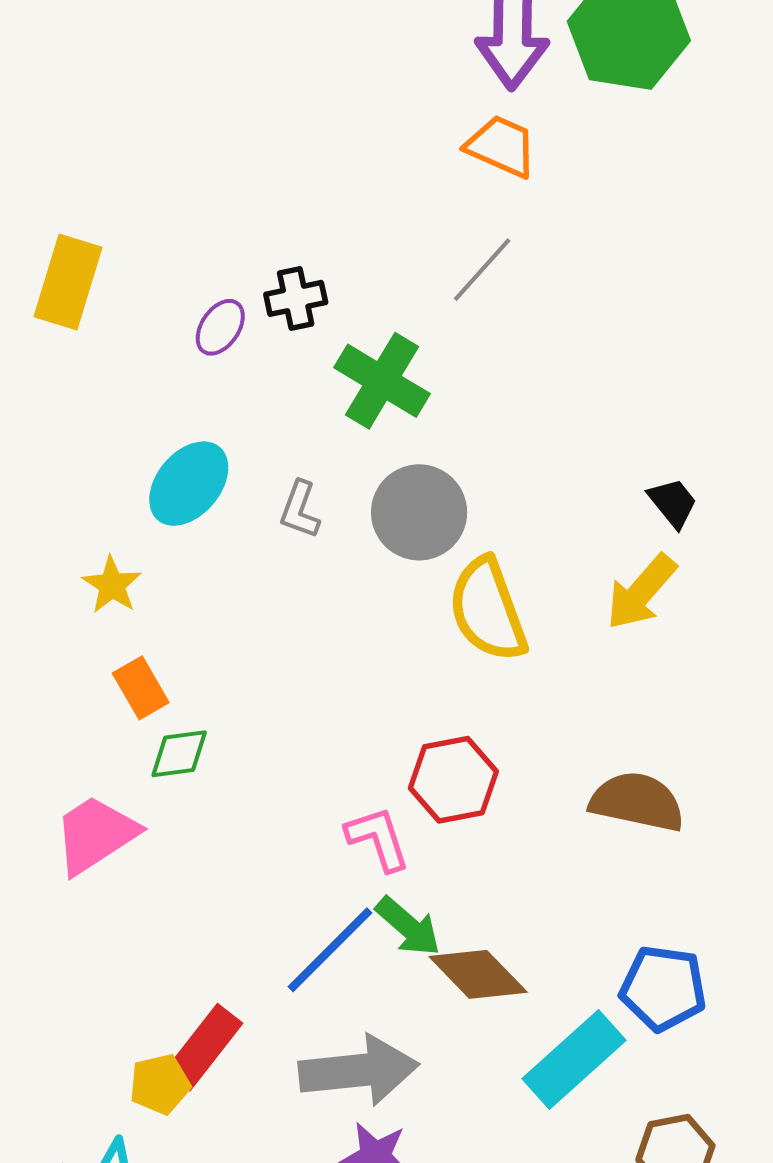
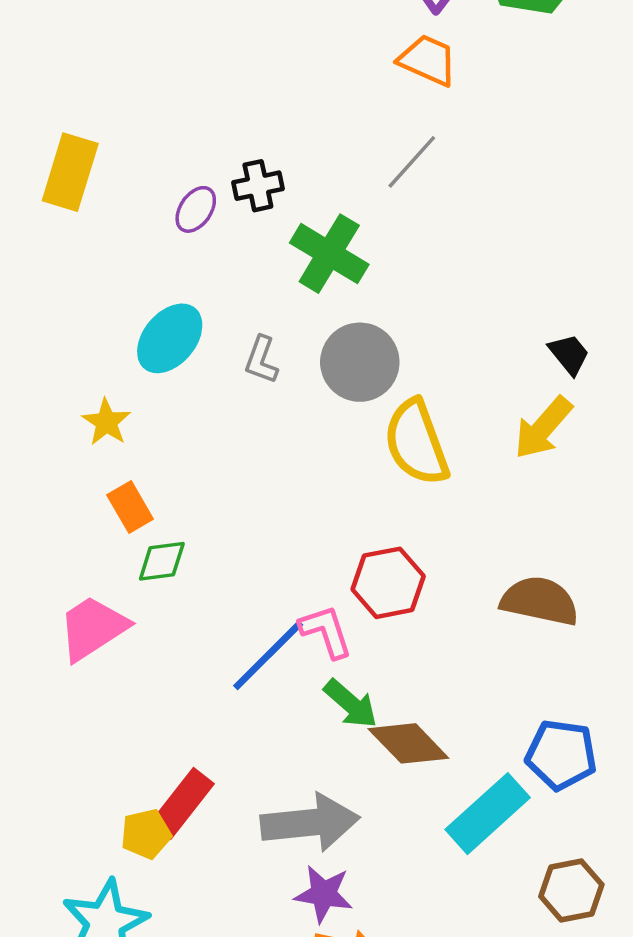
blue line: (330, 950) -> (268, 655), moved

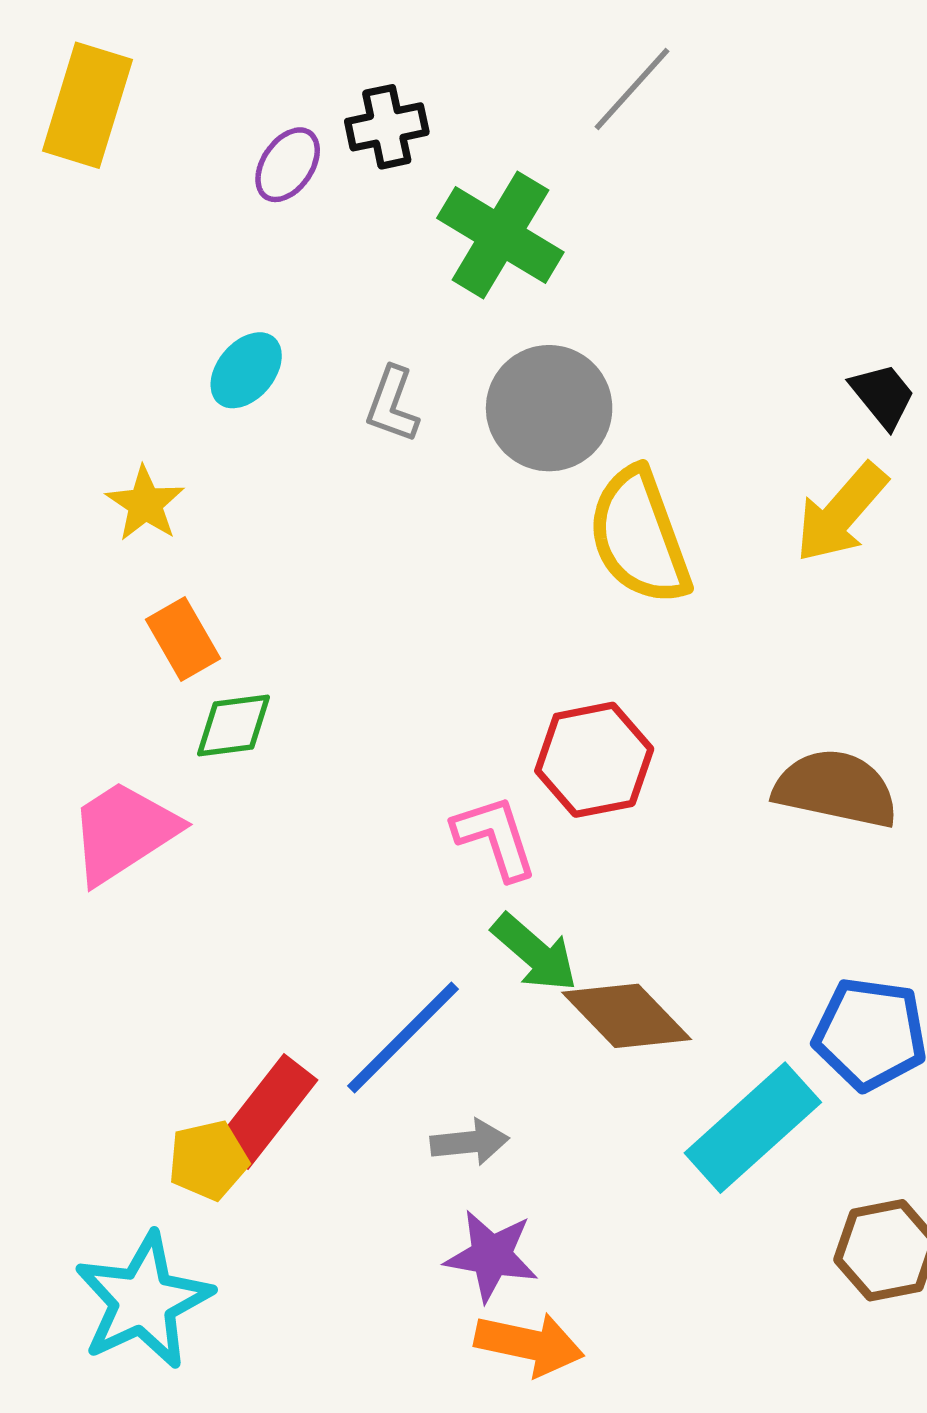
cyan ellipse: (170, 338) -> (246, 370), size x0.7
blue line: (268, 655) -> (403, 1038), moved
gray arrow: (310, 823) -> (470, 1142), size x0.5

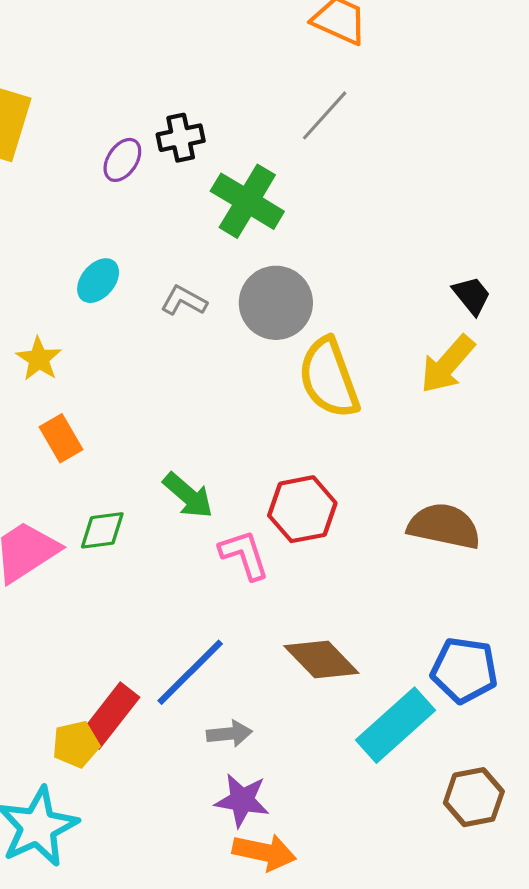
gray L-shape: (392, 405) -> (184, 301), turned 99
green diamond: (234, 726) -> (102, 530), moved
green arrow: (535, 953) -> (188, 495), moved

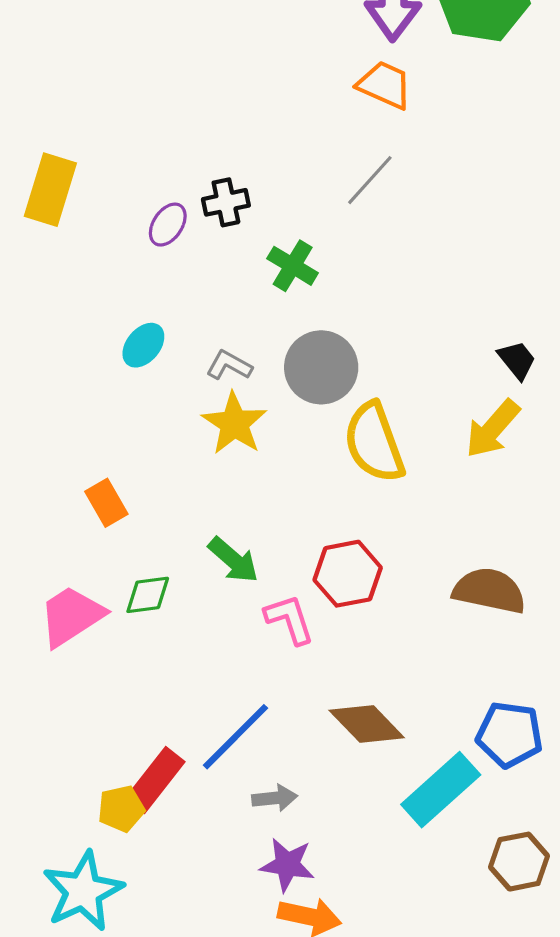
green cross: (247, 201) -> (293, 266), size x0.7
yellow star: (39, 359) -> (234, 423), moved, size x1.4

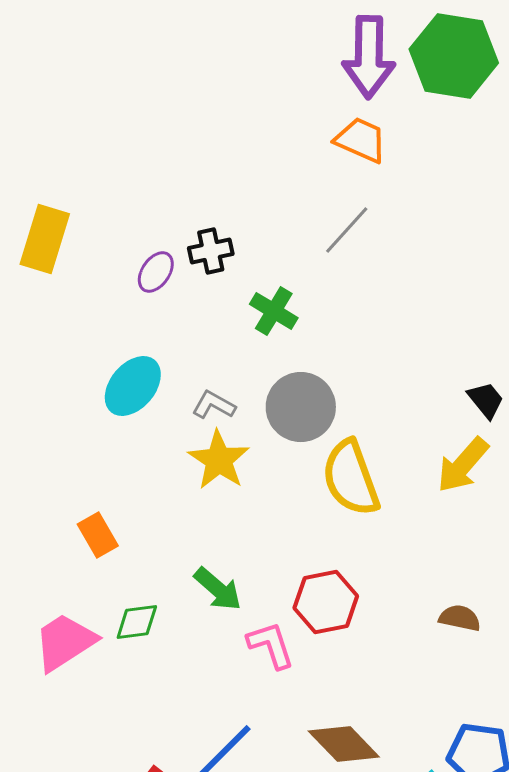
cyan ellipse: (143, 345) -> (133, 386), size x1.4
brown semicircle: (489, 591) -> (460, 618), size x0.6

